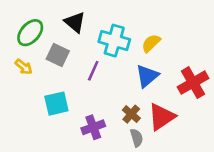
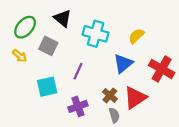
yellow semicircle: (151, 43) -> (136, 36), moved
purple line: (93, 71) -> (78, 71), moved
red cross: (193, 83) -> (162, 69), turned -30

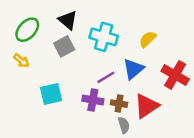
gray square: (48, 46) -> (64, 46), moved, turned 36
purple line: (78, 71) -> (106, 77), moved, turned 35
brown cross: (110, 95) -> (119, 104), turned -32
purple cross: (78, 106) -> (93, 100), moved, turned 30

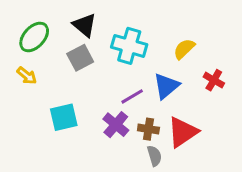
red cross: (175, 75) -> (214, 80), moved, size x0.6
purple cross: (93, 100) -> (116, 125), turned 30

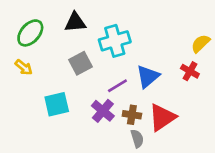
black triangle: (85, 25) -> (75, 22), turned -45
cyan cross: (129, 46) -> (115, 41), turned -32
yellow semicircle: (184, 49) -> (201, 44), moved
gray square: (80, 58) -> (80, 63), moved

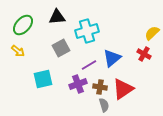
purple cross: (103, 111) -> (78, 84), turned 30

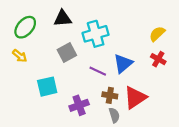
yellow semicircle: (152, 33) -> (157, 34), moved
purple line: (89, 65) -> (98, 71), turned 56
purple cross: (78, 84) -> (79, 105), moved

